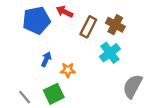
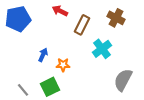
blue pentagon: (36, 20) -> (18, 19), moved
brown cross: (115, 25) -> (116, 18), moved

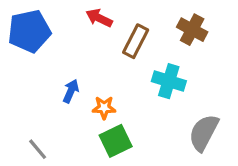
cyan cross: (102, 49) -> (169, 81), turned -36
green square: (50, 87) -> (116, 141), moved

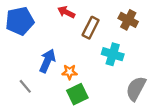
blue arrow: (71, 91) -> (47, 61), size x1.5
gray line: (38, 149) -> (25, 86), moved

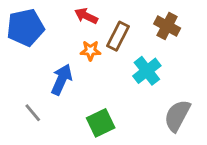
cyan cross: (113, 54) -> (147, 71), turned 35
orange star: (70, 72) -> (90, 51), moved

